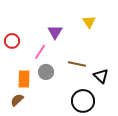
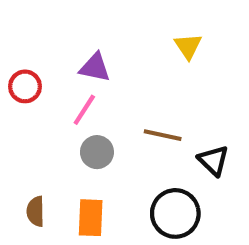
purple triangle: (55, 32) -> (95, 67), moved, turned -49
orange rectangle: (24, 79) -> (91, 218), moved
brown semicircle: (17, 100) -> (36, 211), turned -48

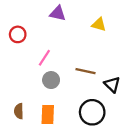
yellow triangle: (188, 46) -> (99, 24), turned -40
purple triangle: (95, 67) -> (58, 13), moved
red circle: (25, 86) -> (18, 34), moved

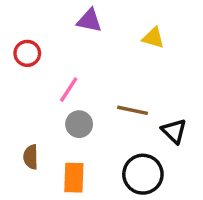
brown semicircle: (19, 111) -> (31, 157), moved

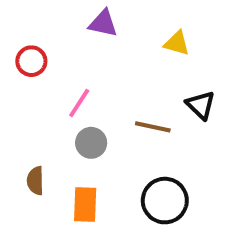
black triangle: (174, 131) -> (201, 105), moved

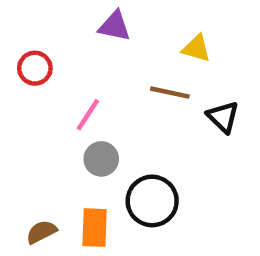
brown line: (153, 127) -> (170, 93), moved
brown semicircle: (35, 181) -> (41, 232), moved, turned 64
black circle: (165, 201) -> (152, 201), moved

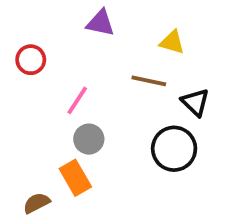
black circle: (152, 201) -> (174, 149), moved
orange rectangle: (95, 228) -> (75, 178), moved, turned -32

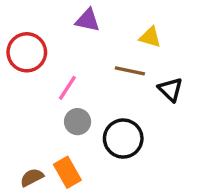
red circle: (31, 60) -> (27, 52), size x1.5
black circle: (174, 149) -> (123, 139), moved
orange rectangle: (75, 178) -> (67, 172), moved

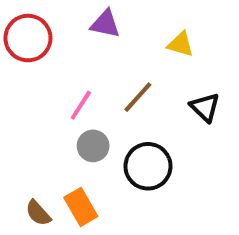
red circle: (27, 52) -> (28, 38), moved
brown line: (130, 71) -> (138, 97), moved, turned -60
brown semicircle: (32, 177) -> (38, 213), turned -105

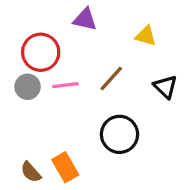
red circle: (28, 38) -> (41, 52), moved
pink line: (81, 105) -> (65, 85), turned 50
gray circle: (93, 146) -> (28, 87), moved

